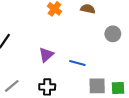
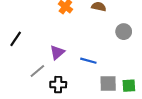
gray line: (12, 86) -> (37, 71), moved

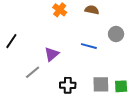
blue line: (88, 61) -> (89, 46), moved
black cross: (58, 85) -> (68, 85), moved

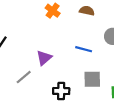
gray square: (101, 84) -> (92, 79), moved

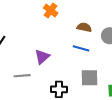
brown semicircle: (87, 11) -> (84, 27), moved
gray line: (24, 77) -> (22, 76), turned 35

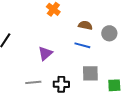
gray line: (22, 76) -> (33, 82), moved

